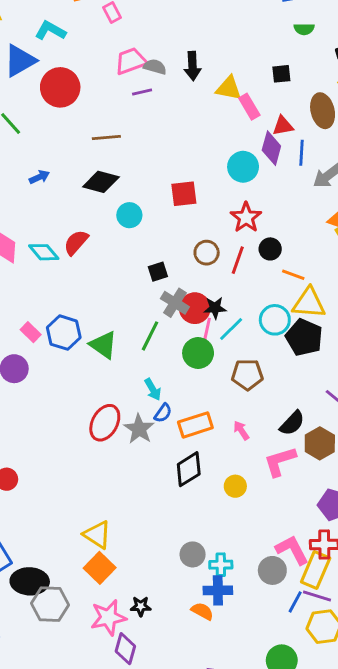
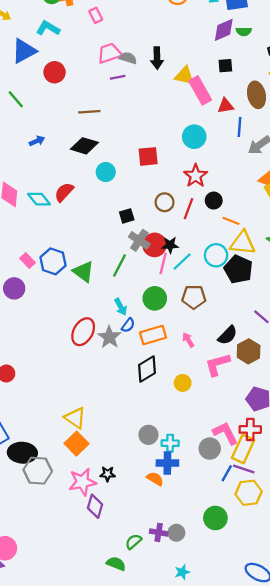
red circle: (60, 87) -> (55, 72), size x0.7
pink rectangle: (249, 107) -> (200, 90), size x1.4
purple diamond: (271, 148) -> (224, 30), moved, turned 50
green circle: (198, 353) -> (155, 298), moved

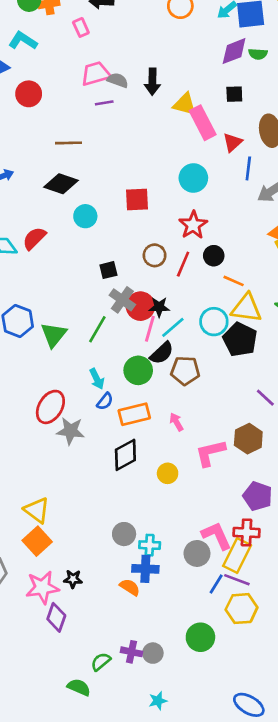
red triangle: (226, 106) -> (233, 142), turned -35
green triangle: (83, 272) -> (54, 335), turned 30
black semicircle: (228, 335) -> (162, 353), moved
gray star: (109, 337) -> (70, 431), moved, turned -30

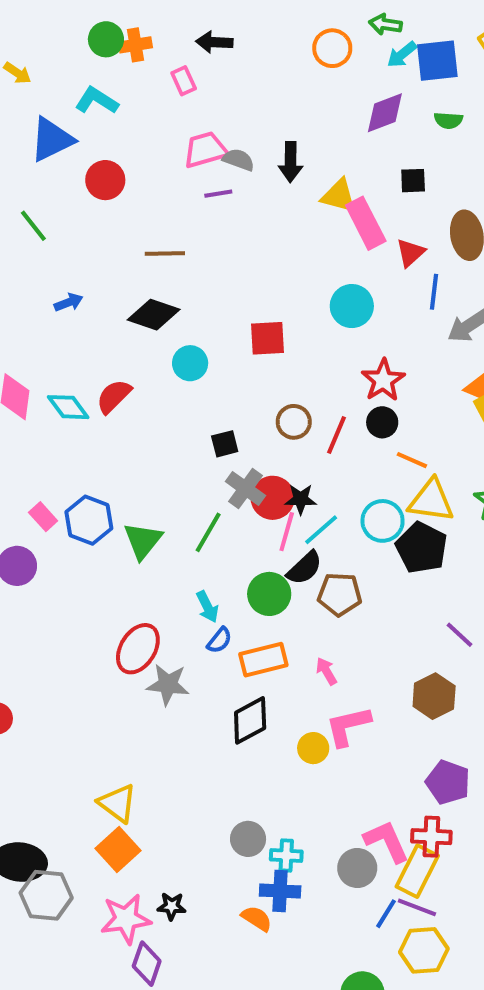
purple diamond: (234, 51) -> (385, 113), moved
red star: (193, 225) -> (383, 380), moved
pink L-shape: (210, 453) -> (348, 726), moved

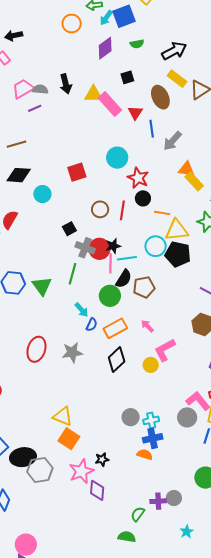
cyan circle: (352, 306) -> (117, 158), moved
cyan line: (321, 530) -> (127, 258), turned 48
red ellipse: (138, 649) -> (36, 349), moved

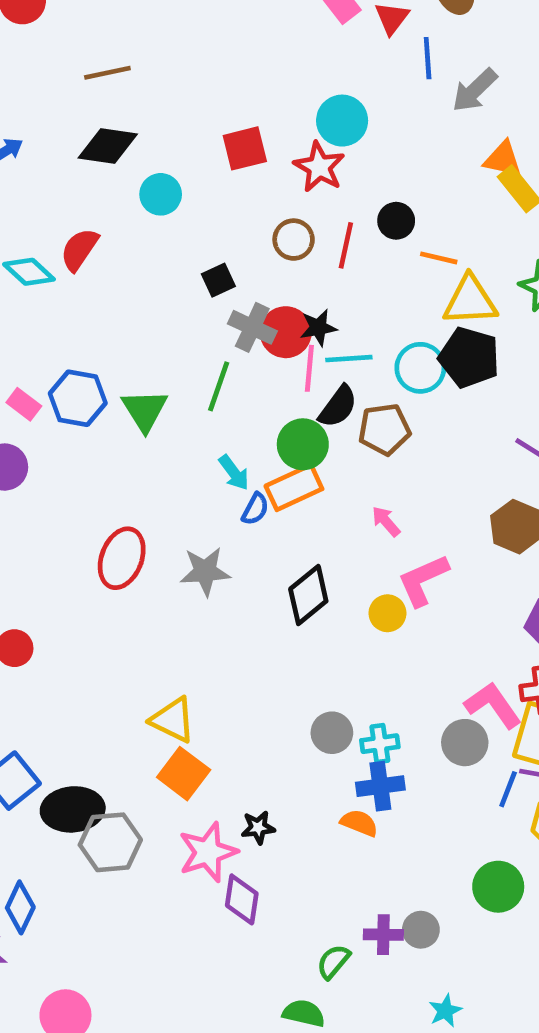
red star: (138, 178) -> (319, 167), moved
cyan circle: (156, 246) -> (420, 368), moved
orange rectangle: (115, 328) -> (294, 487), moved

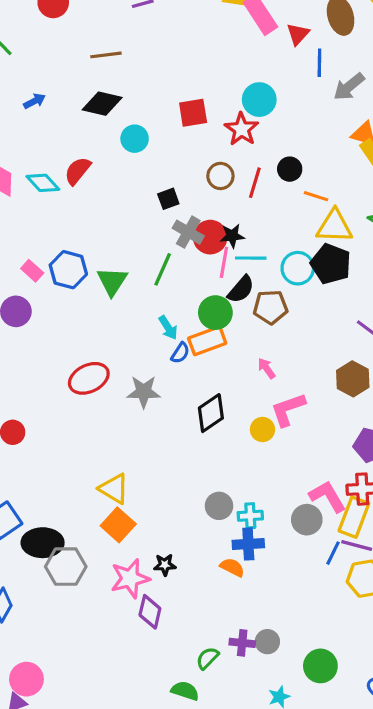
red ellipse: (122, 558) -> (89, 378), turned 39
green circle: (498, 887) -> (320, 666), moved

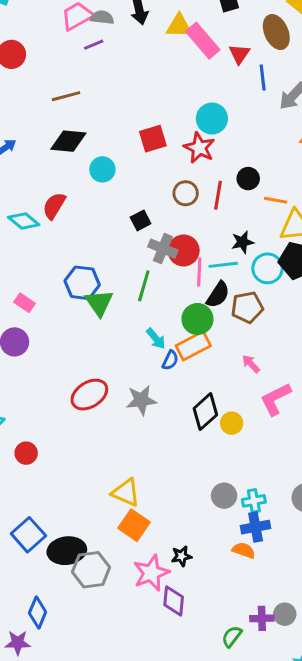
black star: (232, 236) -> (242, 242), moved
blue hexagon: (68, 270) -> (82, 283), moved
yellow circle: (262, 429) -> (232, 423), moved

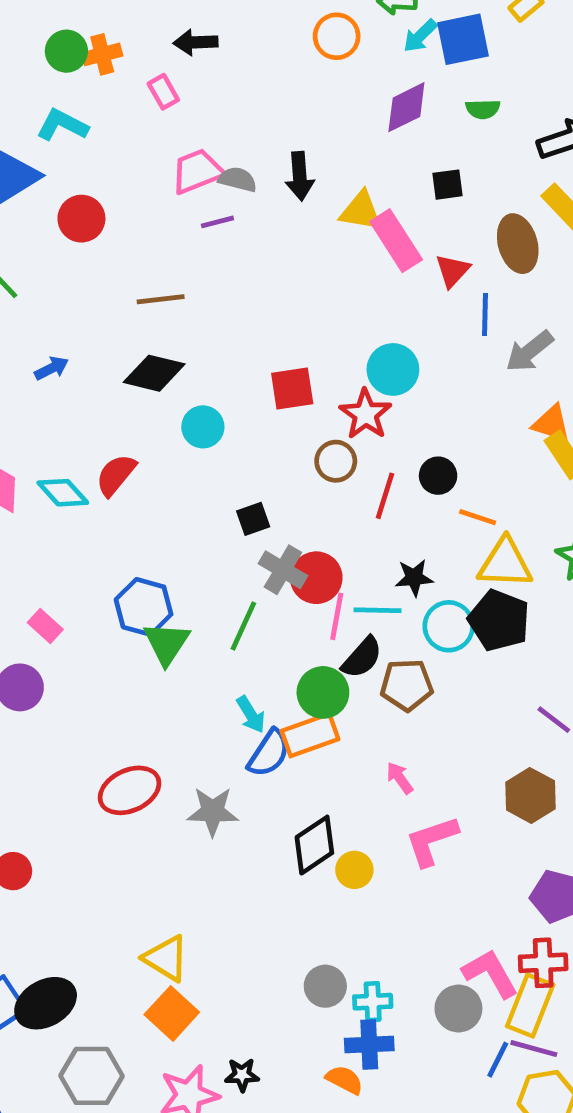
brown circle: (186, 193) -> (336, 461), moved
blue semicircle: (170, 360) -> (269, 753), size x1.5
black ellipse: (67, 551) -> (46, 1003), moved, turned -30

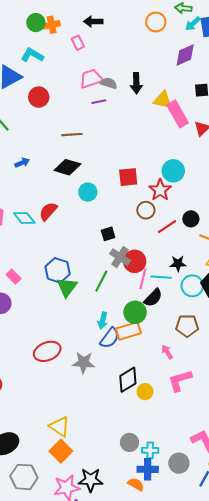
red line: (385, 496) -> (167, 227), turned 36
brown pentagon: (407, 685) -> (187, 326), moved
cyan arrow: (251, 715) -> (103, 320), turned 42
gray circle: (458, 1009) -> (179, 463), moved
black star: (242, 1075) -> (91, 480), size x1.6

